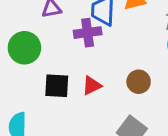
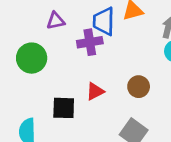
black square: (57, 86) -> (64, 108), moved

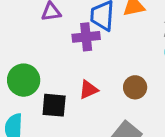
green circle: (32, 58) -> (24, 80), moved

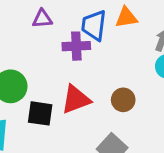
red triangle: (88, 90) -> (76, 100), size x1.5

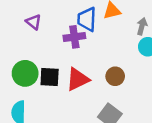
purple triangle: (42, 19) -> (34, 22), moved, turned 49
black square: (40, 113) -> (50, 77), moved

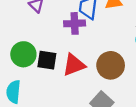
brown circle: (115, 76) -> (111, 65), size x1.5

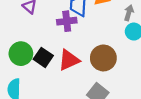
black square: (47, 60) -> (43, 57), turned 30

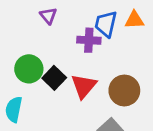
red triangle: (69, 60) -> (84, 86), turned -35

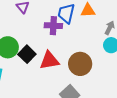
red triangle: (84, 86) -> (49, 60), turned 40

